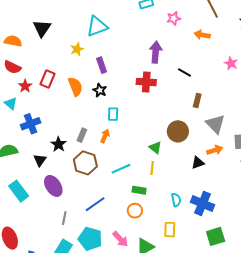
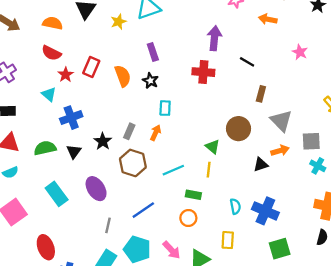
yellow star: (77, 49) -> (119, 22), moved
black triangle: (40, 160) -> (74, 152), moved

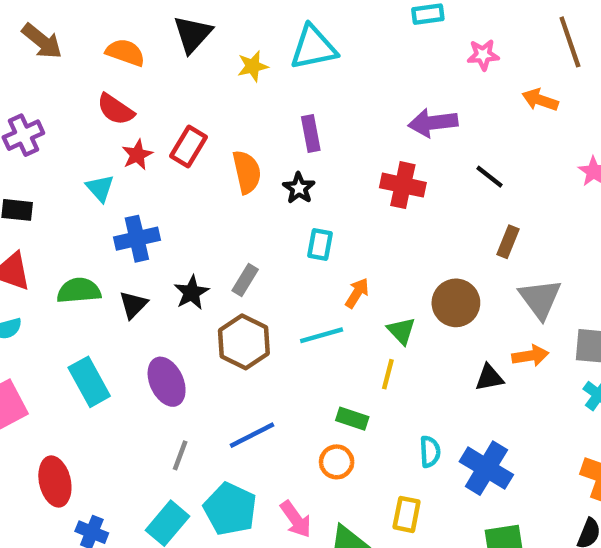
purple arrow: (214, 38) -> (433, 123), turned -110
orange arrow: (156, 133) -> (357, 293), moved
cyan line: (173, 170) -> (322, 335), moved

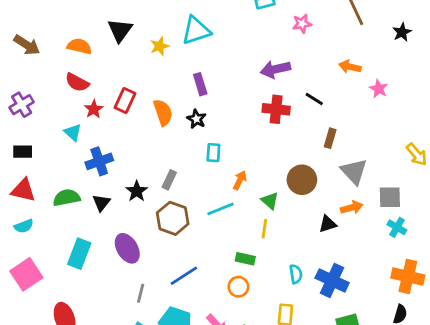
orange arrow: (540, 100) -> (350, 67), moved
red cross: (403, 185) -> (276, 109), moved
cyan rectangle: (89, 382) -> (79, 254), turned 56

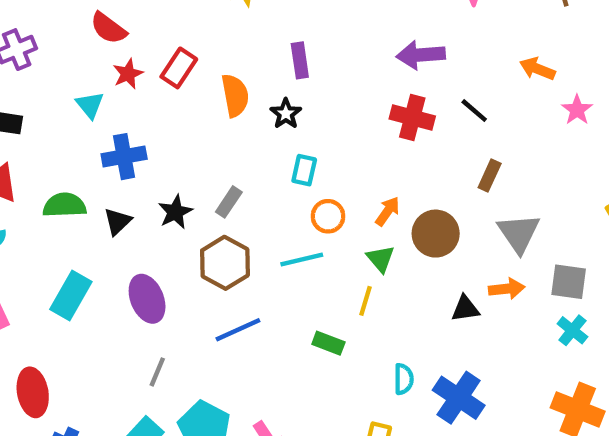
orange arrow: (240, 180) -> (388, 211), moved
blue line: (184, 276) -> (238, 330), moved
orange circle: (238, 287) -> (328, 216), moved

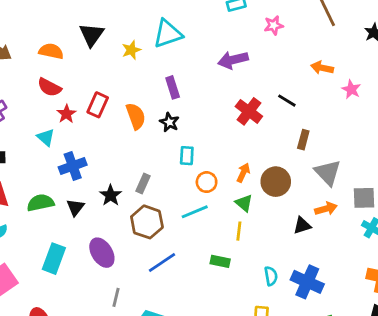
purple arrow: (421, 55) -> (233, 60), moved
red cross: (412, 117) -> (249, 111), turned 32

